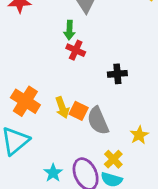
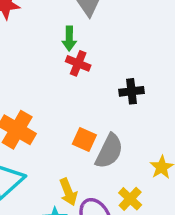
yellow arrow: (62, 108) -> (68, 192), moved
gray semicircle: (98, 121) -> (109, 151), turned -128

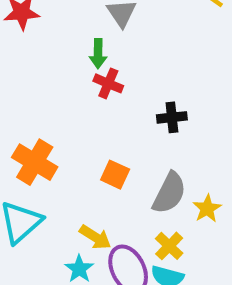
gray semicircle: (109, 151) -> (169, 193), moved
yellow arrow: (68, 192) -> (95, 237), turned -36

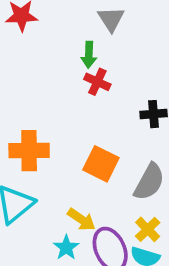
orange cross: (35, 162) -> (29, 151), turned -33
orange square: (115, 175) -> (101, 164), size x1.4

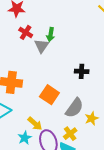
gray triangle: (111, 19) -> (42, 46), moved
red cross: (97, 82) -> (26, 32), moved

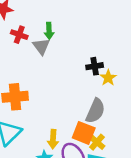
orange square: (49, 95) -> (84, 133), moved
yellow star: (92, 118) -> (108, 78), moved
yellow arrow: (35, 124) -> (53, 139), turned 63

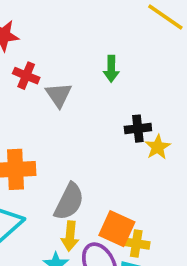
green arrow: (49, 31) -> (111, 69), moved
gray semicircle: (95, 111) -> (69, 202), moved
yellow cross: (97, 142) -> (136, 243), turned -35

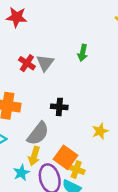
red cross: (26, 76) -> (27, 63), moved
black cross: (138, 129) -> (59, 107), moved
yellow star: (158, 147) -> (100, 131), moved

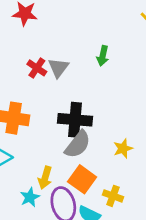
black cross: (59, 107) -> (75, 120), size x1.6
gray semicircle: (38, 133) -> (78, 144), moved
yellow cross: (76, 169) -> (113, 196), moved

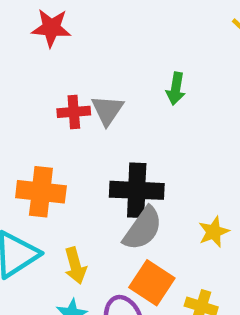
red cross: (37, 68) -> (74, 112), turned -36
yellow arrow: (45, 178) -> (75, 266), moved, turned -30

